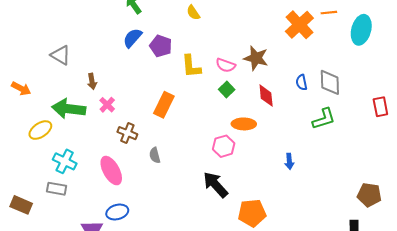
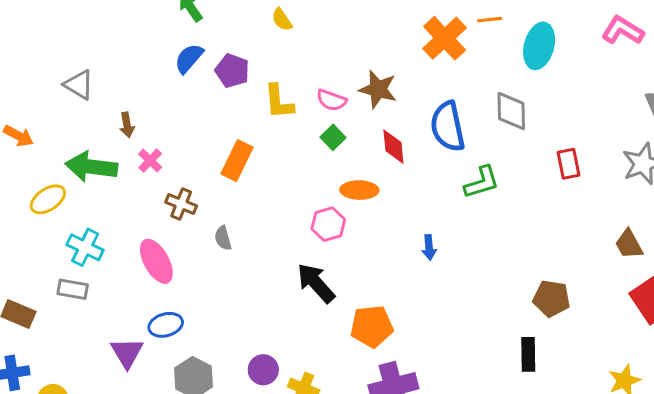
blue semicircle: (302, 82) -> (448, 126), size x2.0
gray diamond: (330, 82) -> (511, 111), moved

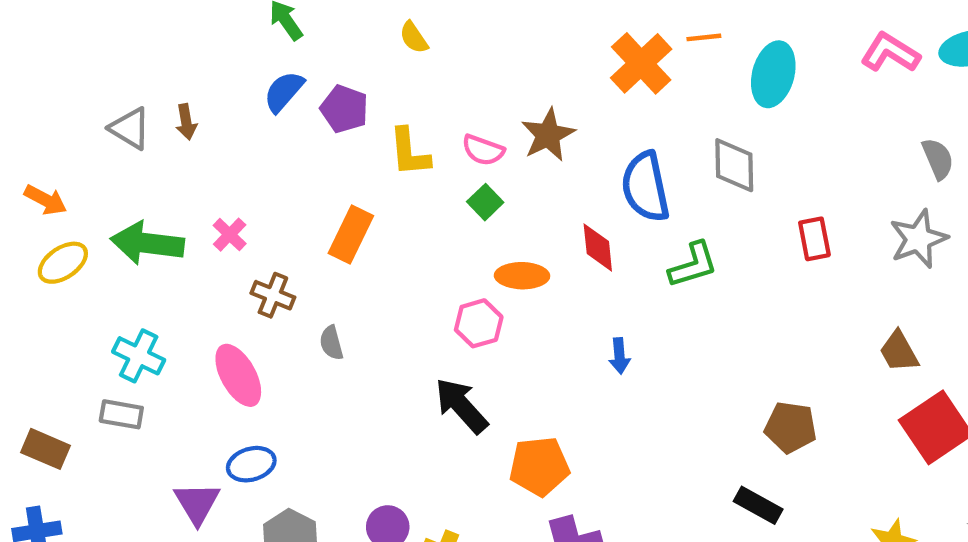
brown star: (378, 89) -> (548, 135), turned 30
brown arrow: (127, 125) -> (186, 122), moved
red diamond: (393, 147) -> (598, 248), moved
yellow ellipse: (48, 199) -> (63, 263), moved
black rectangle: (528, 354) -> (758, 505), turned -60

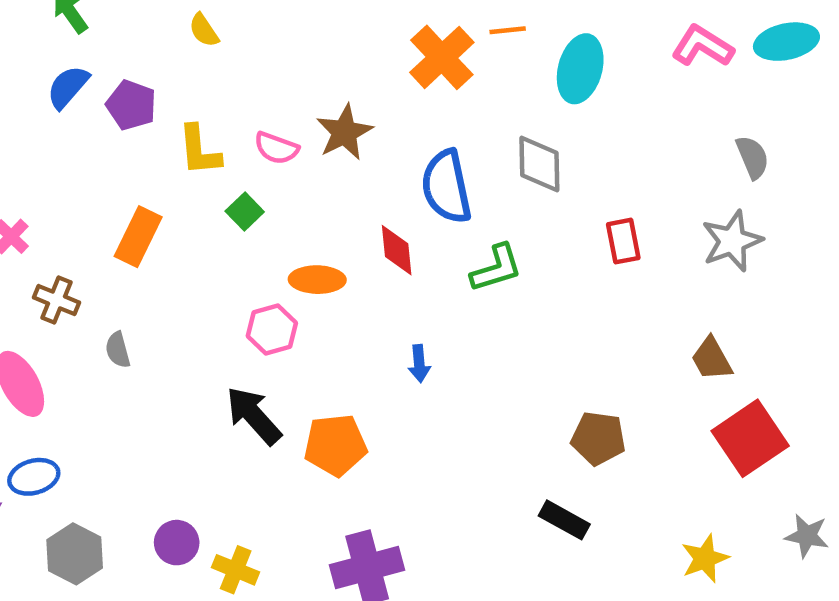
green square: (485, 202) -> (245, 212), moved
orange pentagon: (539, 466) -> (335, 445), moved

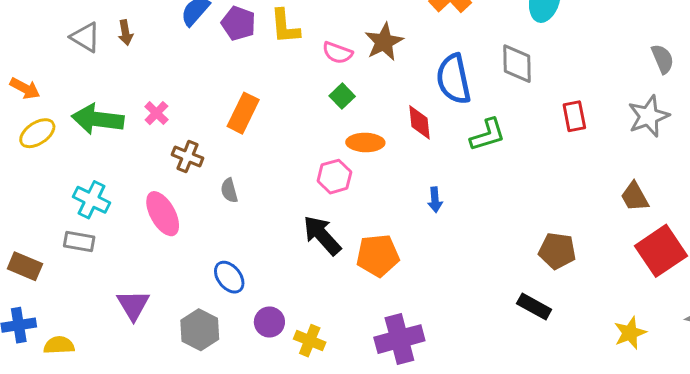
yellow L-shape: (199, 150) -> (285, 26), moved
green square: (245, 212) -> (342, 96), moved
blue ellipse: (34, 477) -> (229, 277), moved, turned 68

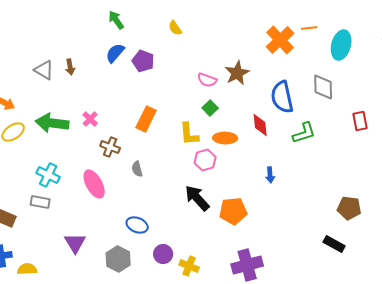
yellow L-shape: (285, 26) -> (189, 134), moved
blue ellipse: (229, 277) -> (137, 225), turned -30

